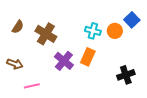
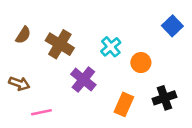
cyan cross: (93, 31) -> (111, 47), moved, turned 35
orange circle: (115, 31) -> (141, 63), moved
orange rectangle: (88, 57) -> (124, 104), moved

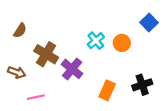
brown cross: (60, 44) -> (46, 54), moved
orange circle: (141, 63) -> (122, 43), moved

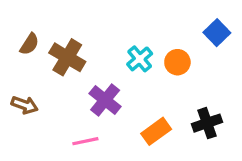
brown cross: (46, 54) -> (67, 57), moved
orange rectangle: (107, 90) -> (156, 131), turned 30
pink line: (36, 97) -> (85, 141), moved

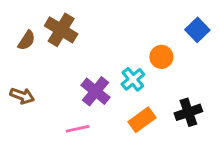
brown cross: (67, 57) -> (61, 30), moved
cyan cross: (140, 59) -> (133, 79), moved

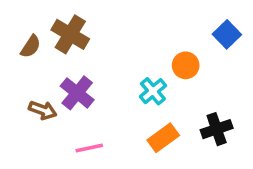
purple cross: (96, 91) -> (77, 93), moved
brown arrow: (22, 96) -> (43, 110), moved

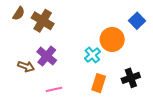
brown semicircle: (31, 46) -> (19, 13), moved
orange circle: (186, 65) -> (112, 39), size x1.5
orange rectangle: (163, 138) -> (99, 83), turned -36

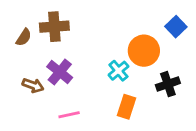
brown semicircle: (19, 13) -> (24, 37), moved
brown cross: (43, 21) -> (54, 27), turned -35
black cross: (131, 78) -> (168, 84), moved

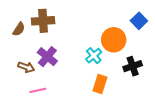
pink line: (69, 115) -> (38, 90), moved

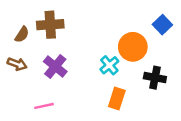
black cross: (133, 66) -> (155, 78), turned 30
brown arrow: (26, 67) -> (17, 64), moved

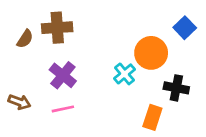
brown arrow: (17, 64) -> (19, 102), moved
orange rectangle: (117, 99) -> (152, 117), moved
pink line: (44, 106) -> (63, 109), moved

